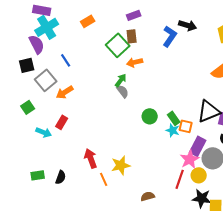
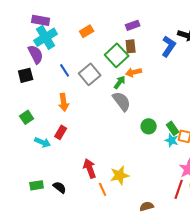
gray square: (46, 80) -> (90, 74), moved
green arrow: (121, 80) -> (120, 82), moved
gray semicircle: (123, 91) -> (122, 101), size x1.5
orange arrow: (65, 92) -> (64, 102), turned -66
black semicircle: (61, 177) -> (60, 187), turned -72

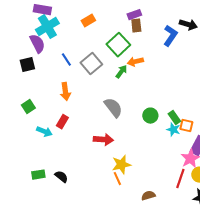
brown rectangle: (131, 46) -> (136, 26), moved
gray semicircle: (122, 101) -> (113, 108), moved
red arrow: (90, 168) -> (103, 140), moved, turned 114
orange line: (103, 189) -> (117, 179), moved

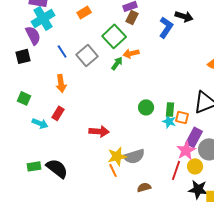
brown rectangle: (136, 26) -> (132, 17), turned 32
green square: (28, 107) -> (24, 98), turned -32
gray semicircle: (113, 108) -> (134, 156), moved, turned 110
green rectangle: (174, 118) -> (170, 109), turned 40
black semicircle: (61, 177) -> (57, 168), size x1.6

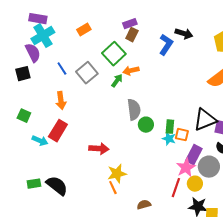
red rectangle: (58, 113) -> (58, 131), size x1.5
gray semicircle: (134, 156) -> (134, 110), moved, turned -80

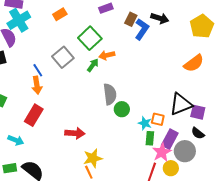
brown rectangle: (132, 35) -> (131, 19), moved
blue line: (62, 69) -> (38, 70), moved
green rectangle: (170, 127) -> (150, 138), moved
cyan arrow: (40, 141) -> (16, 140), moved

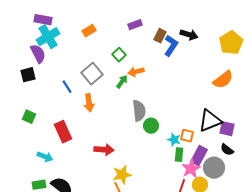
green square: (90, 38) -> (119, 55), size x0.6
orange arrow: (37, 85) -> (89, 103), moved
red rectangle: (34, 115) -> (63, 132), turned -55

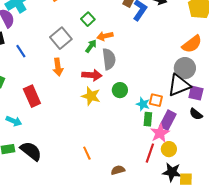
blue line: (67, 87) -> (21, 51), moved
gray semicircle: (139, 111) -> (109, 59), moved
red arrow: (104, 150) -> (92, 75), moved
gray circle: (214, 168) -> (185, 68), moved
yellow star: (122, 175) -> (91, 96), moved, turned 30

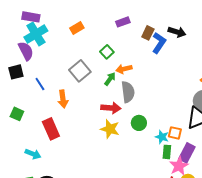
orange arrow: (58, 67) -> (63, 99), moved

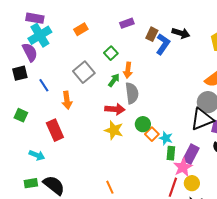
orange arrow: (124, 69) -> (128, 70), turned -70
orange square: (175, 133) -> (152, 134), moved, turned 32

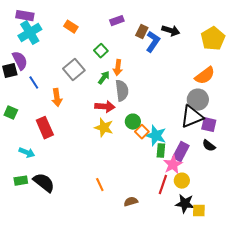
orange rectangle: (81, 29) -> (71, 27), turned 64
purple semicircle: (30, 52) -> (20, 61), moved
cyan star: (166, 138) -> (156, 136), size x1.5

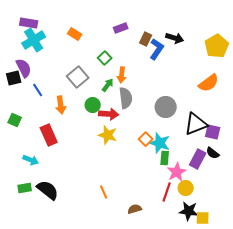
gray circle: (198, 100) -> (166, 107), moved
green circle: (133, 122) -> (93, 105), moved
purple rectangle: (181, 152) -> (198, 159), moved

